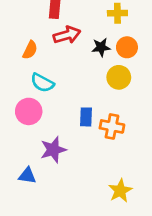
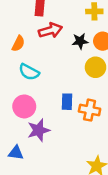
pink circle: (29, 111) -> (24, 106), moved

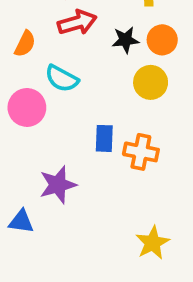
cyan semicircle: (29, 72) -> (62, 79), moved
pink circle: (24, 106) -> (27, 107), moved

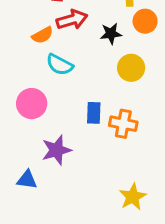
orange circle: (162, 40) -> (145, 21), moved
orange semicircle: (25, 44) -> (43, 35), moved, turned 35
pink circle: (27, 107) -> (32, 104), moved

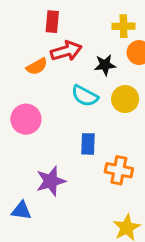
cyan semicircle: (60, 65) -> (85, 96), moved
pink circle: (32, 104) -> (26, 119), moved
orange cross: (123, 124) -> (119, 170), moved

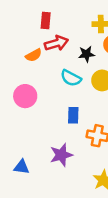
purple star: (51, 181) -> (61, 155), moved

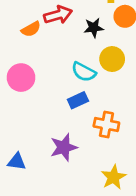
cyan semicircle: (71, 78) -> (84, 72), moved
blue rectangle: (73, 115) -> (78, 100), turned 63

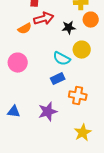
blue triangle: (17, 162) -> (14, 112), moved

